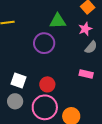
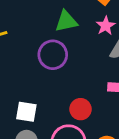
red circle: (47, 84) -> (81, 109), moved

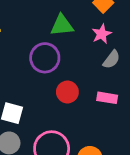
red circle: (81, 109) -> (67, 92), moved

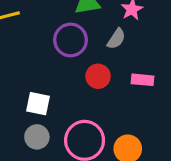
gray semicircle: (112, 60) -> (116, 39), moved

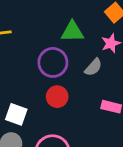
red circle: (98, 76) -> (57, 97), moved

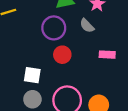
gray semicircle: (93, 67) -> (87, 26), turned 105

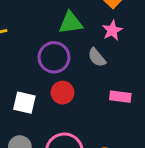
white square: (32, 75) -> (24, 103), moved

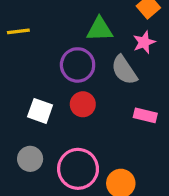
gray semicircle: (97, 57) -> (124, 70), size x1.4

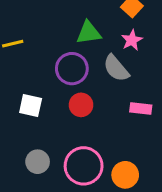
white square: (40, 111) -> (31, 105), moved

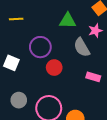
purple circle: (72, 69) -> (40, 47), moved
white square: (31, 105) -> (11, 63), moved

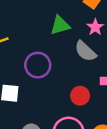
red circle: (54, 68) -> (80, 96), moved

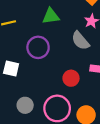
green triangle: (60, 25) -> (51, 16), moved

